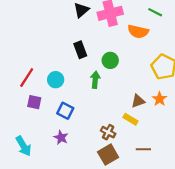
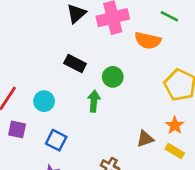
black rectangle: (80, 50) -> (75, 63), turned -42
brown triangle: (138, 101) -> (145, 139), moved
yellow rectangle: (131, 119) -> (175, 151), moved

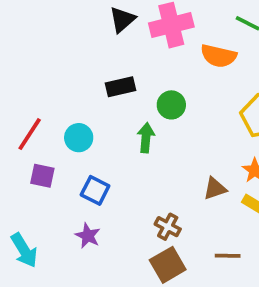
black rectangle: (75, 63) -> (120, 87), turned -40

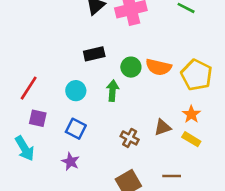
orange semicircle: (219, 56) -> (159, 67), moved
cyan circle: (79, 138) -> (76, 91), moved
brown cross: (168, 227) -> (130, 138), moved
cyan arrow: (24, 250) -> (25, 148), moved

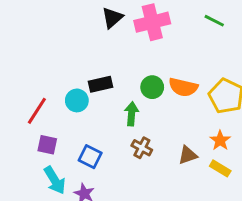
black rectangle: (94, 54) -> (100, 84), moved
cyan circle: (76, 91) -> (77, 100), moved
brown cross: (130, 138) -> (142, 148), moved
cyan arrow: (25, 148) -> (55, 180), moved

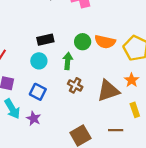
cyan circle: (77, 100) -> (39, 61), moved
brown triangle: (188, 155) -> (108, 91), size x1.6
yellow rectangle: (220, 168) -> (135, 110), moved, turned 40

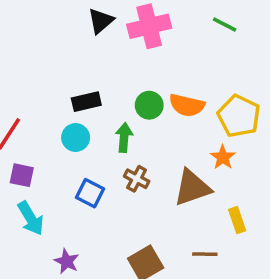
orange star: (132, 80) -> (223, 157), moved
blue square: (38, 92) -> (90, 193), moved
purple star: (34, 118) -> (67, 261), moved

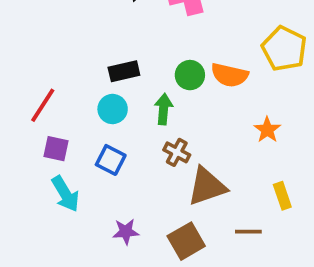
yellow pentagon: (239, 116) -> (284, 49), moved
brown triangle: (192, 188) -> (207, 186), moved
blue square: (90, 193) -> (111, 160), moved
purple star: (67, 261) -> (126, 232), moved, turned -30

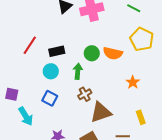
red line: (43, 105) -> (30, 45), moved
purple square: (56, 149) -> (12, 94), moved
brown cross: (177, 152) -> (85, 94), turned 32

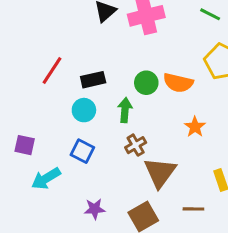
orange star: (133, 82) -> (195, 127), moved
brown triangle: (101, 112) -> (160, 172), turned -35
cyan arrow: (26, 116) -> (46, 179), turned 90

